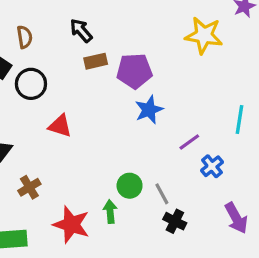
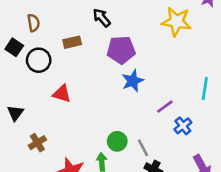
black arrow: (81, 31) -> (102, 18), moved
brown rectangle: (96, 61) -> (72, 42), moved

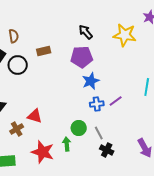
black arrow: (102, 18) -> (86, 32), moved
red triangle: (62, 94) -> (35, 116), moved
blue cross: (183, 126) -> (97, 104), moved, turned 32

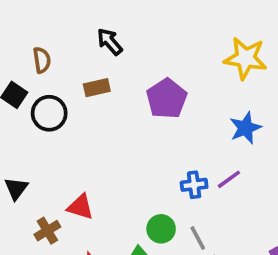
black arrow: (86, 32) -> (110, 42), moved
purple pentagon: (82, 57) -> (167, 99), turned -30
blue star: (91, 81) -> (245, 128), moved

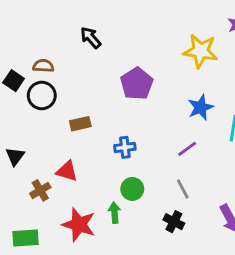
brown semicircle: (42, 60) -> (43, 66), moved, turned -78
brown rectangle: (97, 88) -> (80, 124), moved
blue cross: (194, 185) -> (125, 147), moved
gray line: (198, 238) -> (183, 189), moved

